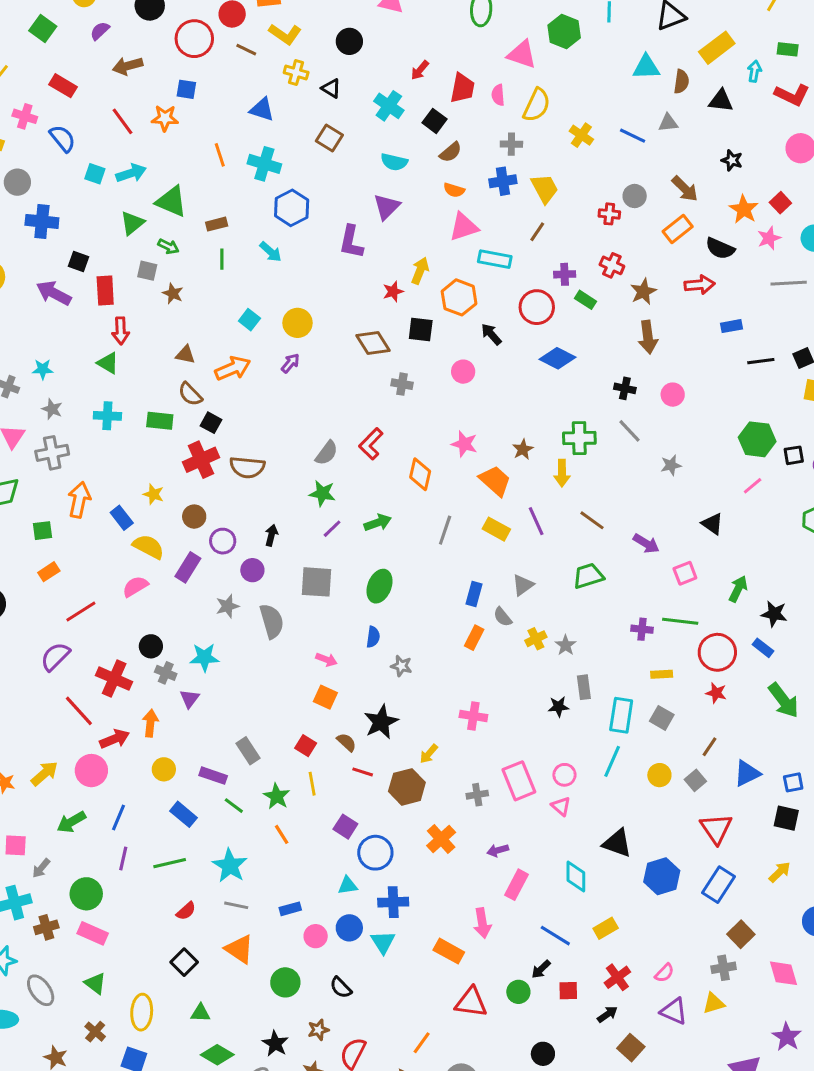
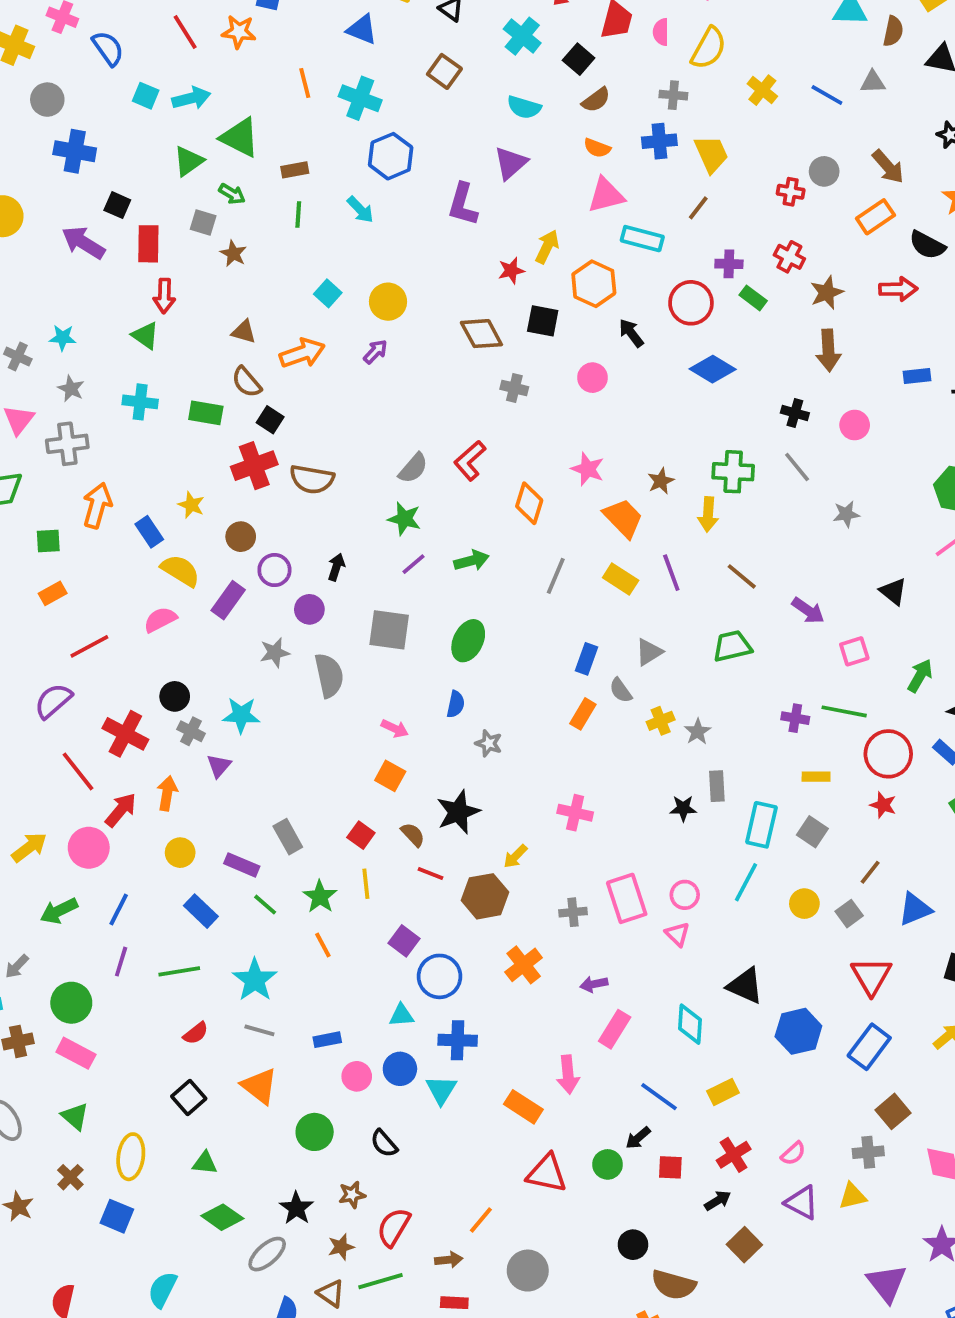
blue rectangle: (731, 326) -> (917, 376), moved
red arrow: (115, 739) -> (121, 810), turned -32

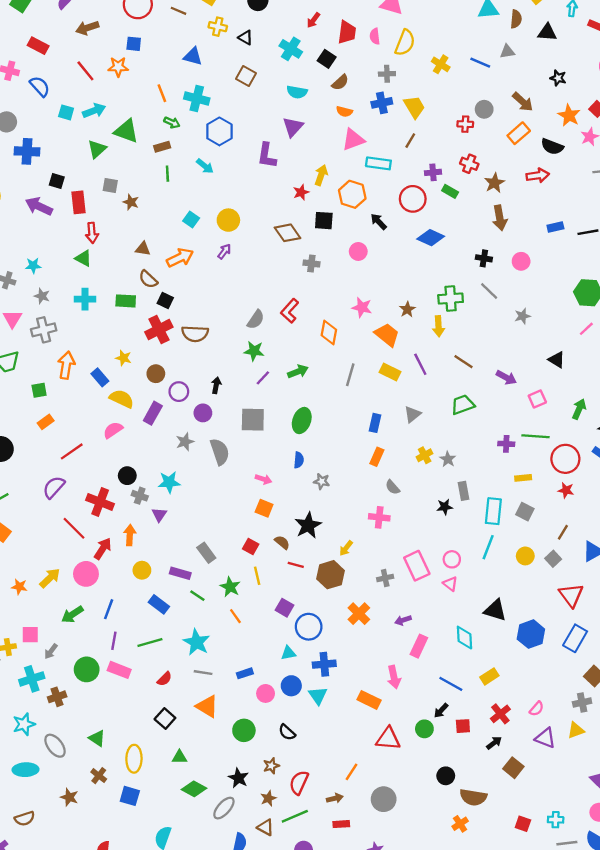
green arrow: (232, 194) -> (172, 122), moved
gray semicircle: (621, 690) -> (393, 487), moved
pink rectangle: (76, 1053) -> (119, 670), moved

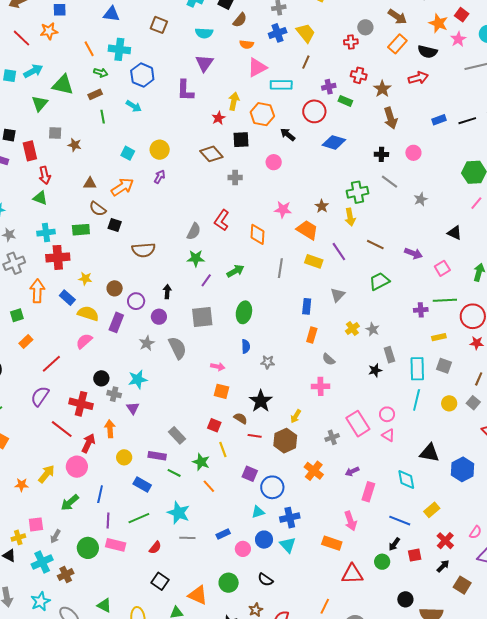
red cross: (159, 330) -> (58, 257), moved, turned 30
orange triangle: (207, 706) -> (198, 595), moved

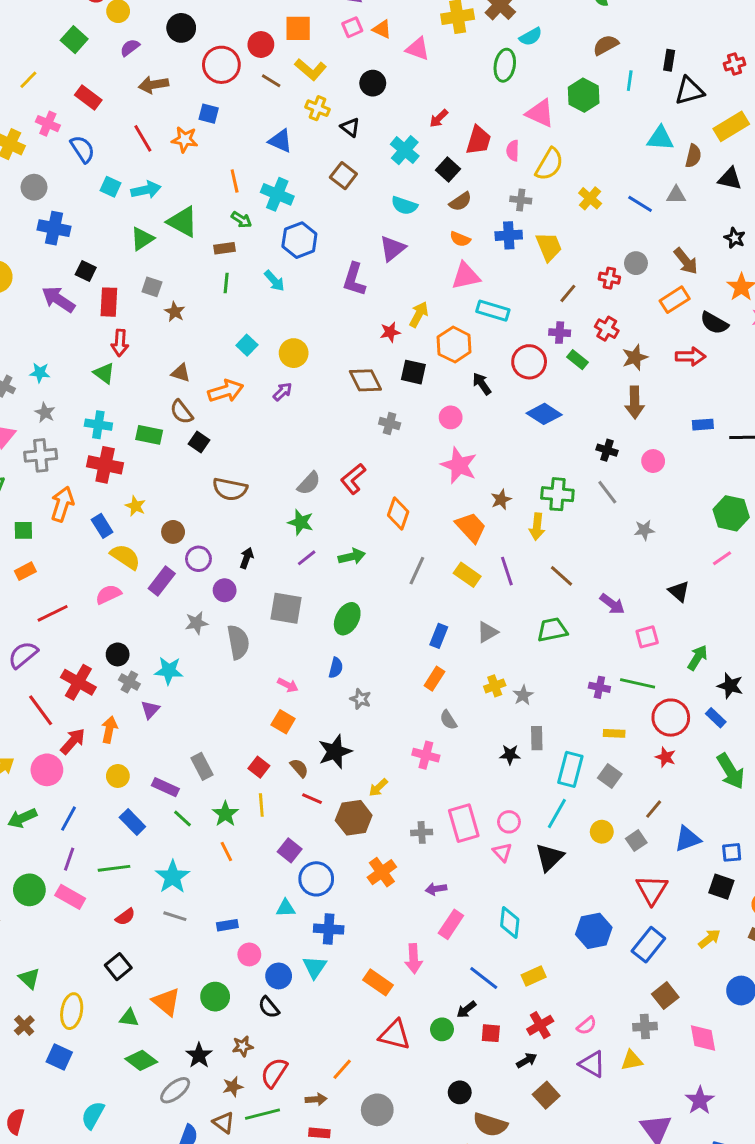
brown line: (306, 62) -> (568, 293), moved
pink star: (283, 209) -> (459, 465), moved, size x1.4
black triangle: (429, 453) -> (549, 857), moved, turned 50
blue circle: (264, 540) -> (279, 976), moved

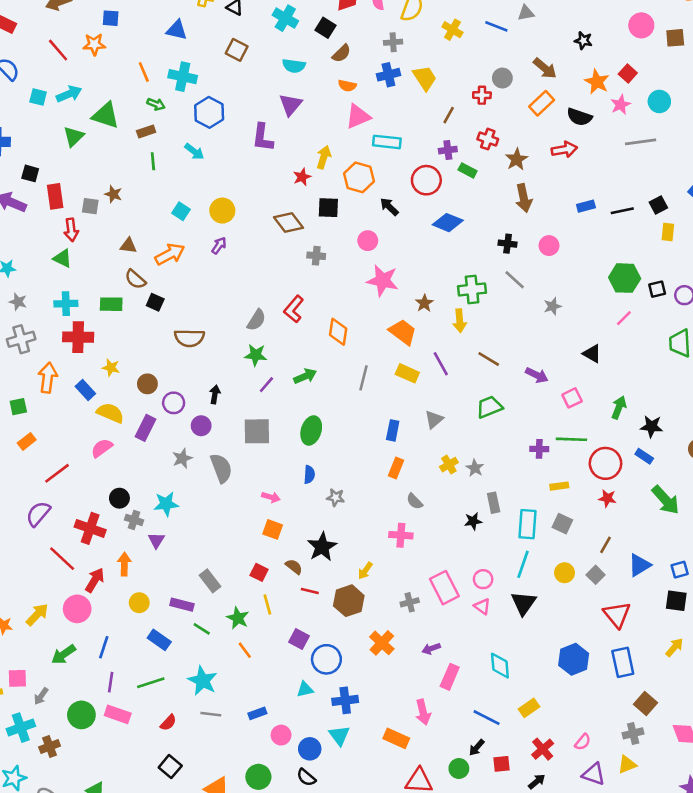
gray square: (152, 287) -> (90, 206), moved
blue rectangle: (648, 945) -> (623, 662), turned -40

